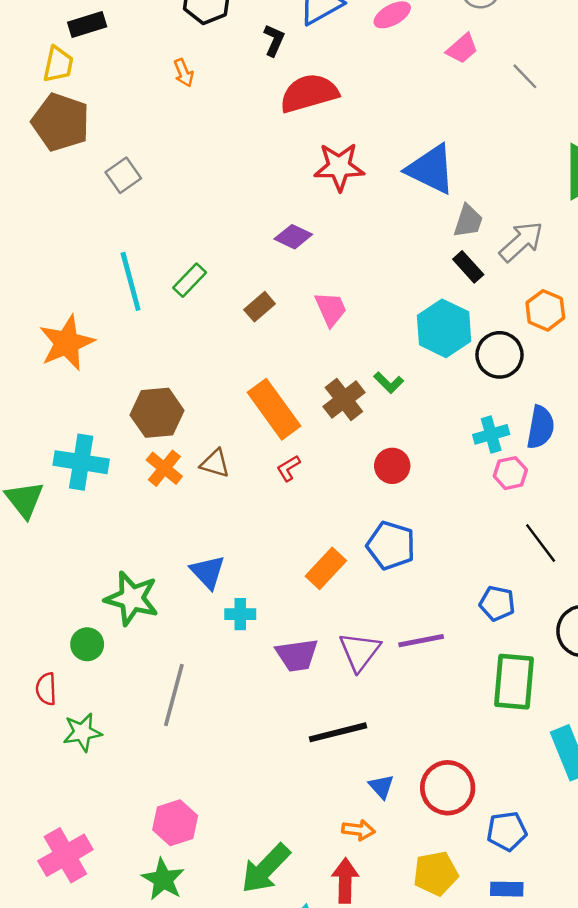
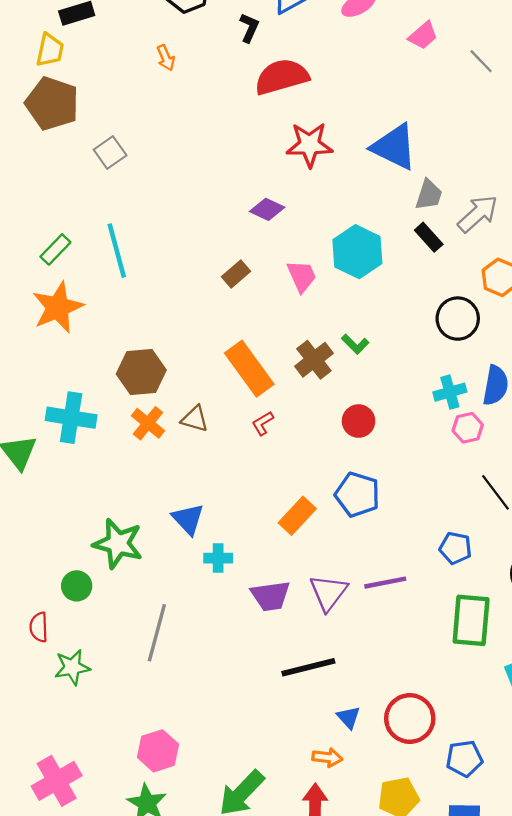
green rectangle: (190, 280) -> (55, 249), moved
cyan hexagon: (444, 328) -> (357, 252), moved

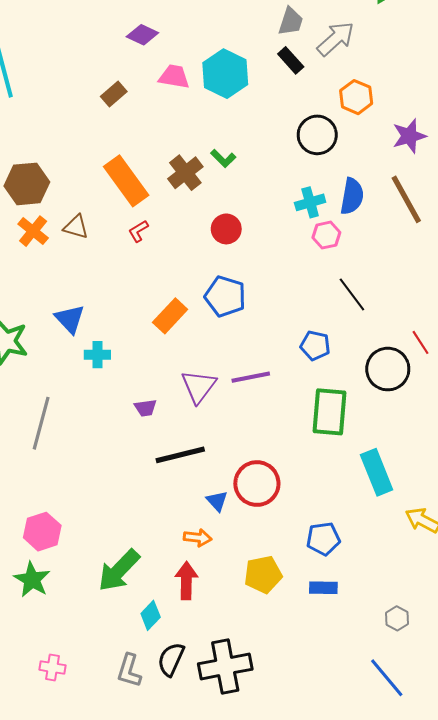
pink trapezoid: (302, 276) -> (174, 77), moved, turned -56
purple trapezoid: (271, 596) -> (145, 408), moved, size x0.6
red circle: (410, 718) -> (257, 484), moved

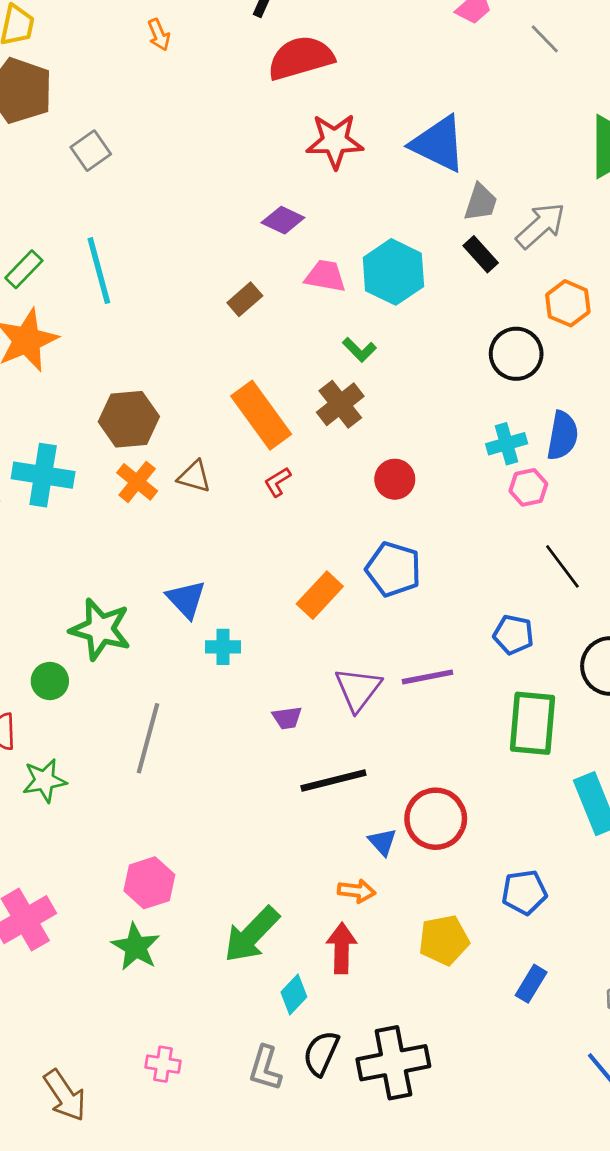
green L-shape: (223, 158) -> (359, 350), moved
blue rectangle: (323, 588) -> (531, 984), moved, turned -60

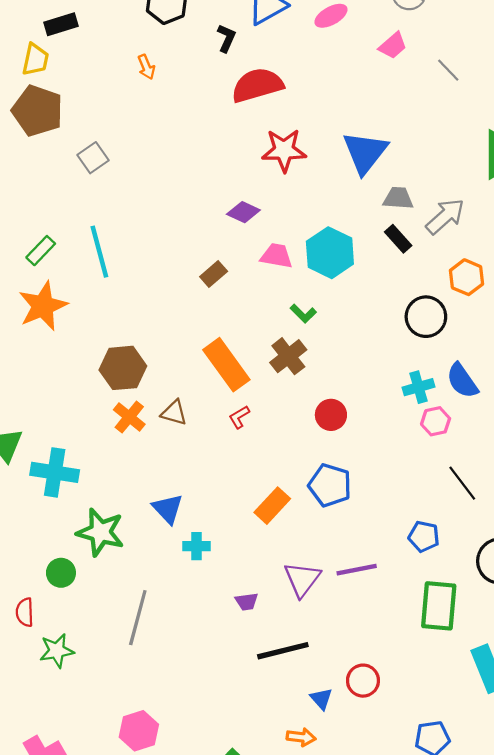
blue triangle: (438, 144) -> (365, 152), turned 42
gray trapezoid: (481, 202) -> (398, 198), turned -104
blue semicircle: (562, 436) -> (462, 381), turned 135
cyan cross: (43, 475) -> (55, 472), moved
red circle: (436, 819) -> (363, 681), size x0.7

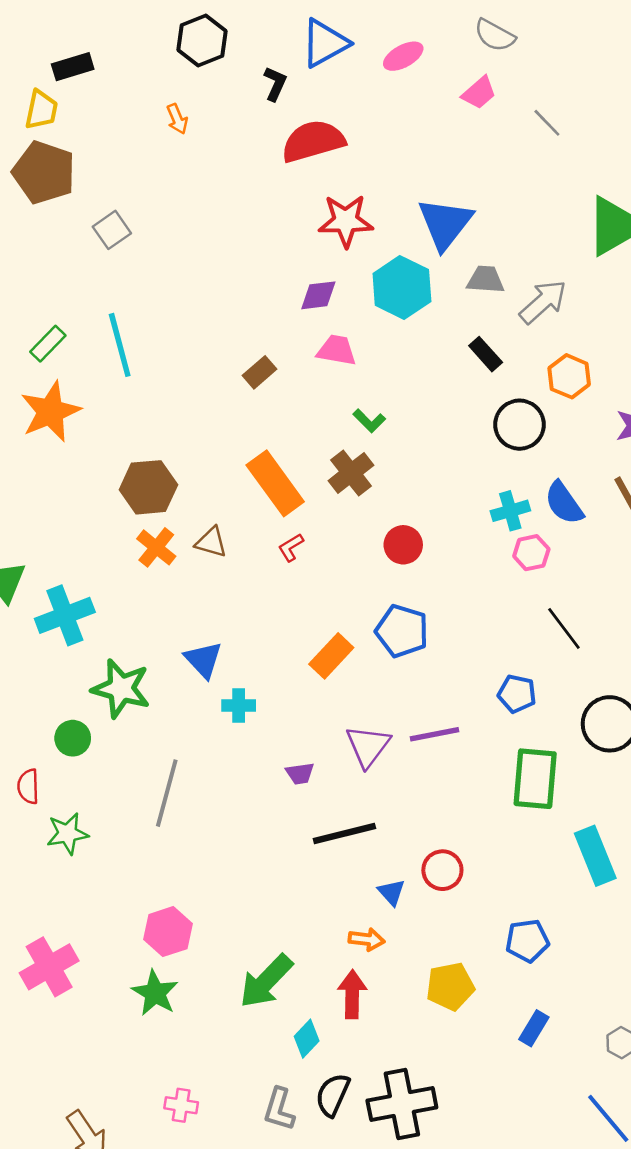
purple diamond: (243, 212) -> (318, 295), moved, turned -32
black rectangle: (398, 239) -> (486, 354), moved
cyan hexagon: (330, 253) -> (402, 287), moved
cyan cross: (55, 472) -> (65, 615), turned -30

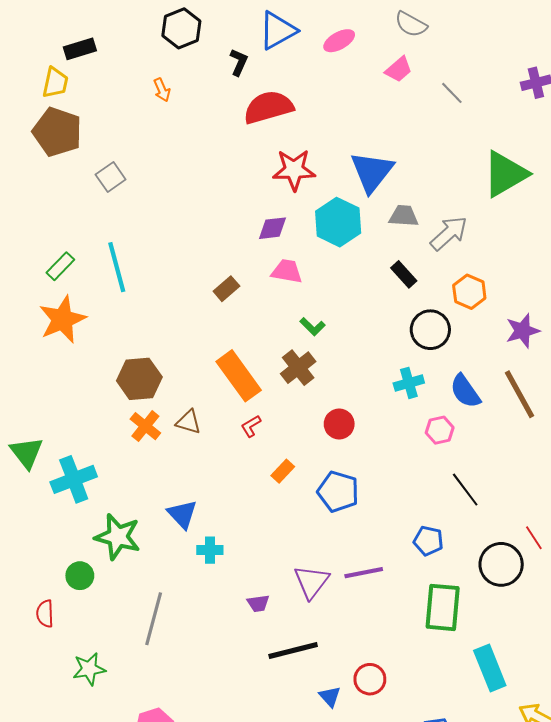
cyan cross: (510, 511) -> (409, 383), moved
orange rectangle: (331, 656) -> (283, 471), moved, size x0.7
green star: (67, 834) -> (89, 669), moved

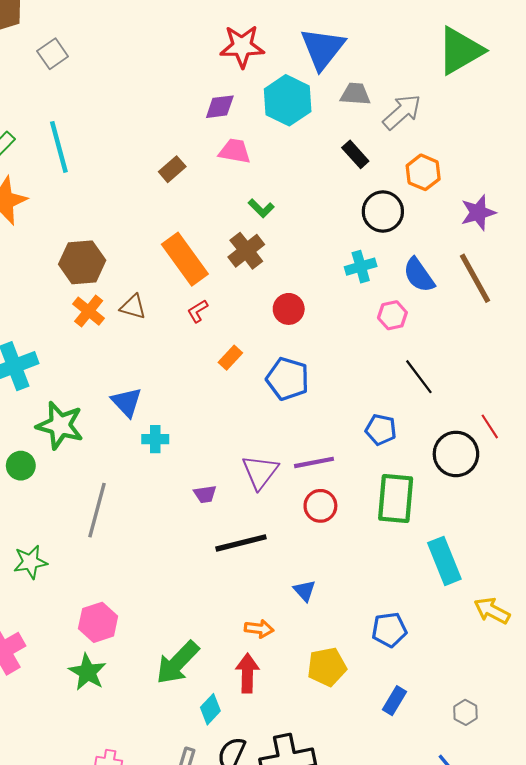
red circle: (370, 679) -> (320, 506), moved
blue triangle: (330, 697) -> (305, 591), moved

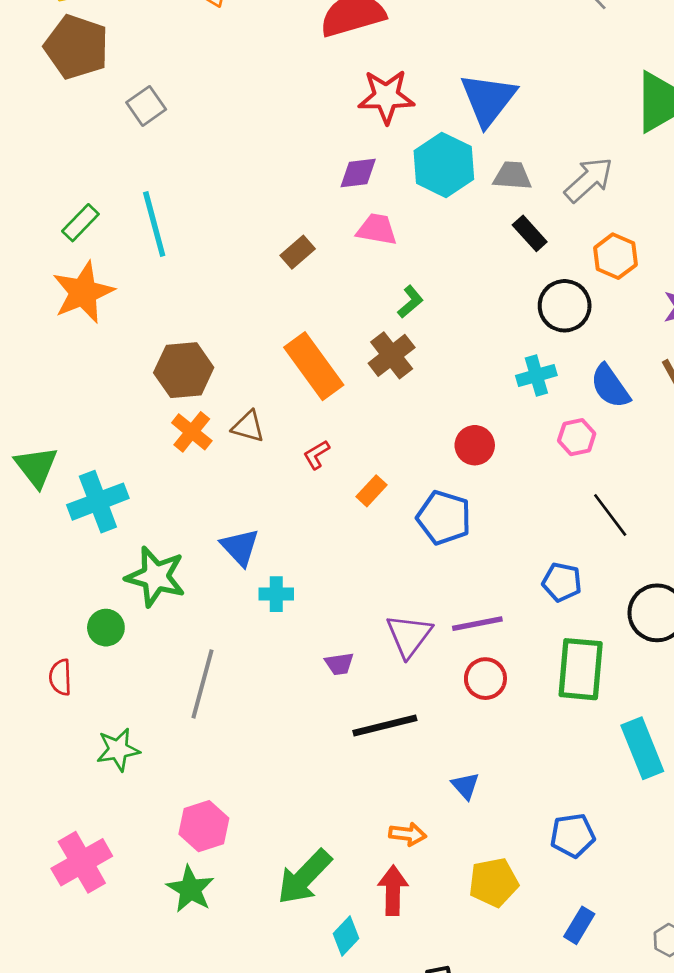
gray trapezoid: (355, 94) -> (512, 176), moved
green L-shape: (261, 208) -> (410, 302), turned -85
red circle: (289, 309) -> (475, 445), moved
red L-shape: (198, 311) -> (316, 455), moved

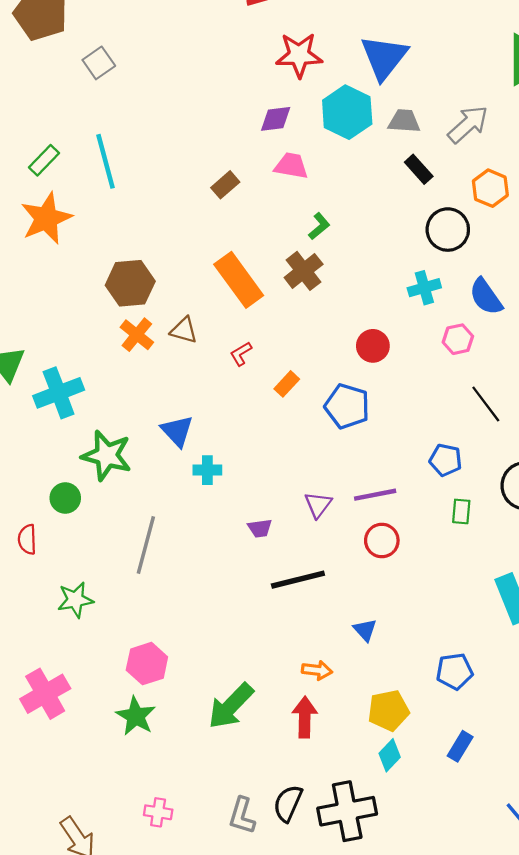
purple triangle: (409, 636) -> (318, 505), size x0.7
green rectangle: (581, 669) -> (461, 511), moved, size x0.5
cyan diamond: (346, 936) -> (390, 755), moved

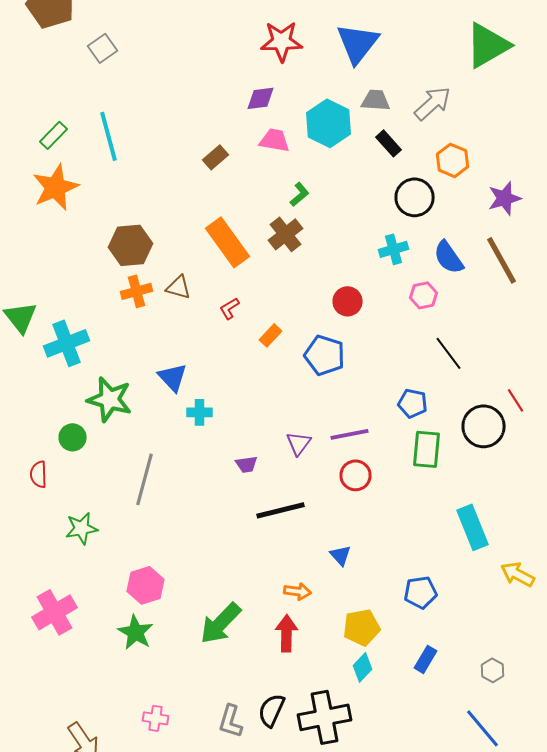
cyan hexagon: (347, 112) -> (328, 123), moved
orange cross: (137, 335) -> (136, 291), turned 36
green rectangle: (461, 511) -> (426, 449), size x1.6

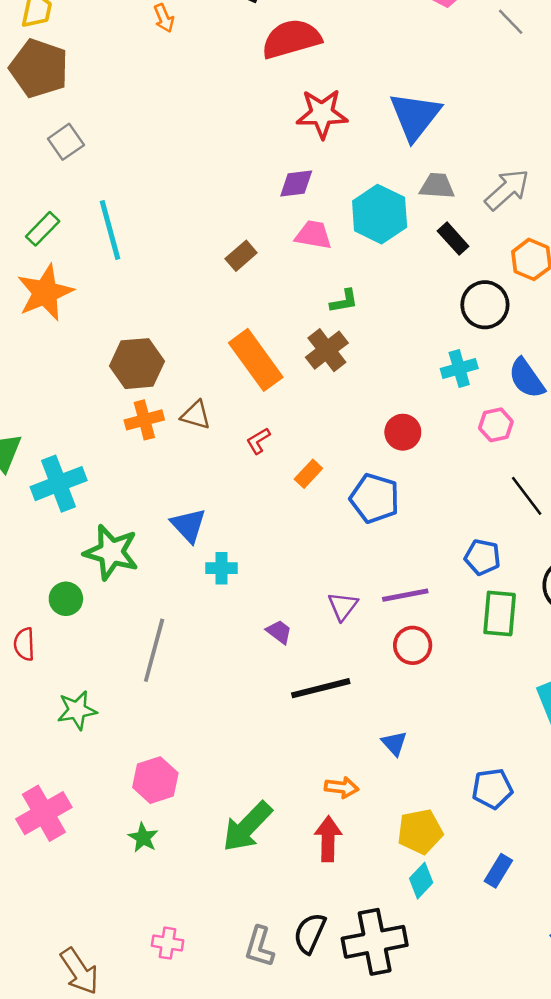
gray square: (102, 48) -> (66, 142), moved
green L-shape: (300, 194) -> (344, 301), turned 30
purple trapezoid: (246, 464) -> (279, 632), turned -135
green star: (136, 632) -> (143, 838), size x0.7

